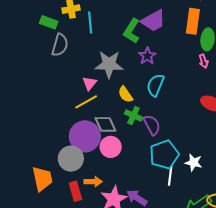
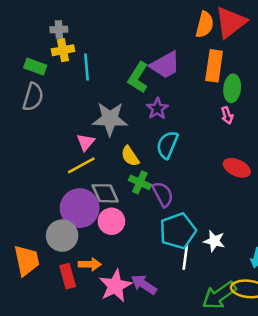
gray semicircle: (60, 45) -> (33, 97), moved

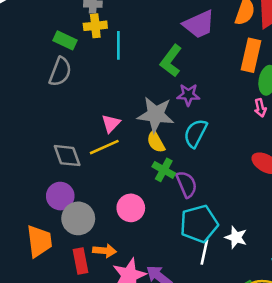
purple trapezoid: (165, 65) -> (199, 24), moved
purple star: (157, 109) -> (188, 95), turned 30
gray star: (110, 119) -> (156, 115), moved
gray diamond: (105, 193) -> (67, 156), moved
purple circle: (80, 208) -> (60, 196), moved, size x0.7

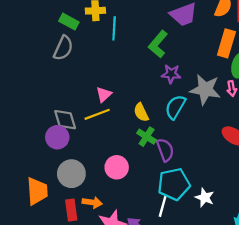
gray star: (156, 115) -> (205, 90), moved
purple circle: (60, 196) -> (57, 137), moved
white line: (204, 252) -> (163, 206), moved

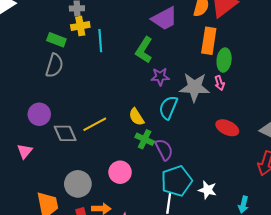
pink triangle: (104, 94) -> (25, 151), moved
purple circle: (57, 137) -> (39, 114), moved

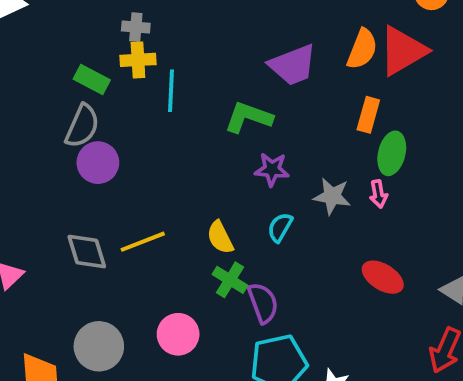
orange rectangle: (209, 41) -> (368, 115), size x0.7
green L-shape: (144, 50) -> (248, 117), turned 70
gray star: (194, 87) -> (332, 196), size x0.7
cyan semicircle: (168, 108) -> (280, 227), size x0.7
purple circle: (39, 114) -> (98, 163), moved

